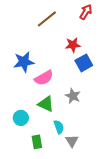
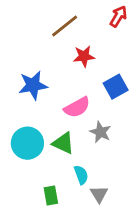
red star: (73, 45) -> (84, 56), moved
pink semicircle: (44, 78) -> (77, 107), moved
cyan circle: (21, 118) -> (27, 143), moved, size x1.5

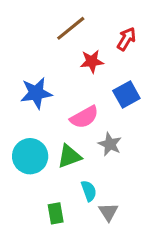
red arrow: (118, 16) -> (126, 39), moved
green triangle: (63, 143) -> (69, 156), turned -45

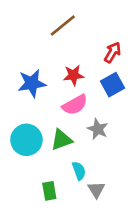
red arrow: (126, 39) -> (113, 52), moved
red star: (92, 61) -> (74, 75), moved

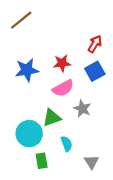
brown line: (63, 25) -> (21, 20), moved
cyan circle: (26, 140) -> (29, 134), moved
gray triangle: (96, 190) -> (91, 162), moved

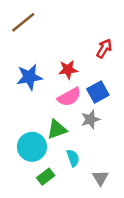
blue square: (95, 71) -> (98, 92), moved
gray star: (82, 109) -> (90, 119), turned 30
green rectangle: (42, 161) -> (46, 177), turned 63

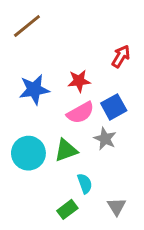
gray star: (90, 119) -> (105, 139), turned -30
cyan circle: (32, 147) -> (28, 153), moved
green rectangle: (46, 177) -> (67, 209), moved

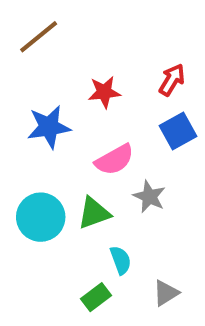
red star: (79, 81) -> (104, 92), moved
blue square: (114, 107) -> (178, 131), moved
gray triangle: (117, 207) -> (166, 293), turned 30

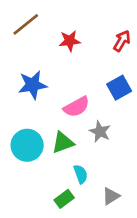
red arrow: (172, 80) -> (122, 41), moved
red star: (104, 92) -> (70, 41), moved

